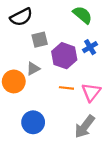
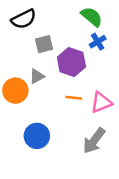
blue cross: (90, 47) -> (98, 42), moved
pink triangle: (91, 92) -> (101, 103), turned 30

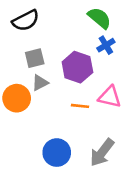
gray square: (44, 44) -> (35, 58), moved
pink triangle: (101, 103) -> (110, 97), moved, turned 35
blue circle: (37, 136) -> (57, 153), moved

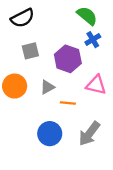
gray triangle: (40, 83) -> (47, 87), moved
orange line: (80, 106) -> (68, 103), moved

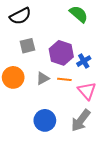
blue cross: (93, 40) -> (84, 61), moved
pink triangle: (96, 85) -> (87, 91), moved, turned 36
orange line: (68, 103) -> (64, 79), moved

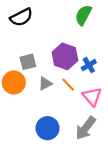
green semicircle: (79, 14) -> (83, 15), turned -102
gray square: (27, 46) -> (28, 62), moved
orange line: (64, 79) -> (68, 85), turned 40

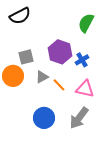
green semicircle: (83, 15) -> (86, 23), moved
orange line: (68, 85) -> (59, 85), moved
pink triangle: (92, 97) -> (85, 89), turned -36

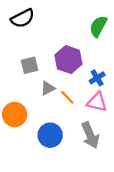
blue cross: (82, 60) -> (97, 78), moved
orange circle: (13, 76) -> (15, 115), moved
gray arrow: (79, 118) -> (90, 135), turned -60

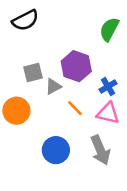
gray triangle: (48, 88) -> (53, 86), moved
orange circle: (15, 115) -> (16, 111), moved

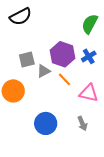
blue cross: (108, 86) -> (89, 56), moved
orange line: (75, 108) -> (65, 79), moved
gray arrow: (100, 150) -> (82, 123), size x0.6

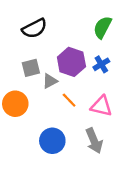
black semicircle: (21, 17) -> (34, 28), moved
orange line: (65, 79) -> (69, 100), moved
gray arrow: (82, 123) -> (94, 141), size x1.5

